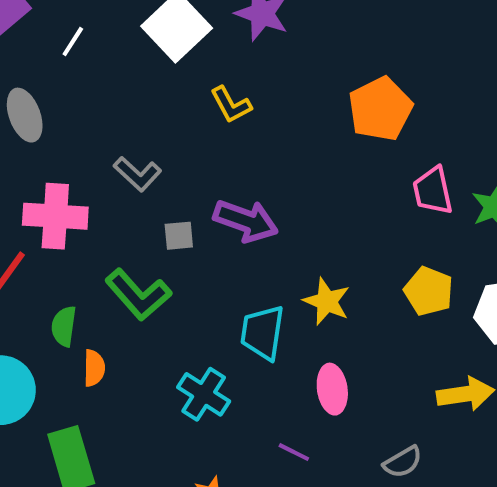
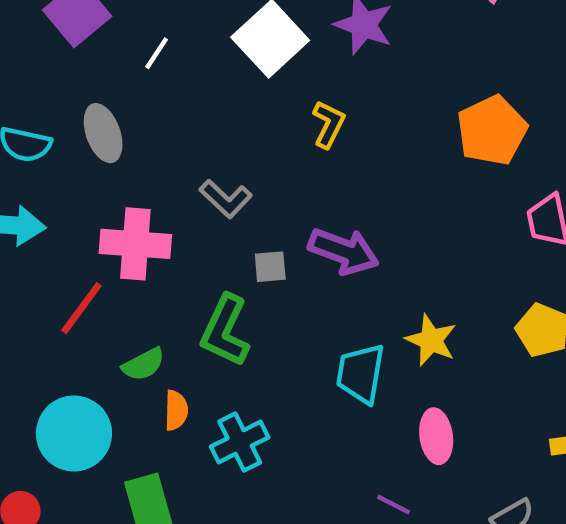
yellow L-shape: (231, 105) -> (329, 124), turned -126
green L-shape: (138, 295) -> (225, 331), turned 66
green semicircle: (64, 326) -> (143, 364), turned -126
cyan cross: (204, 394) -> (240, 442), moved, turned 30

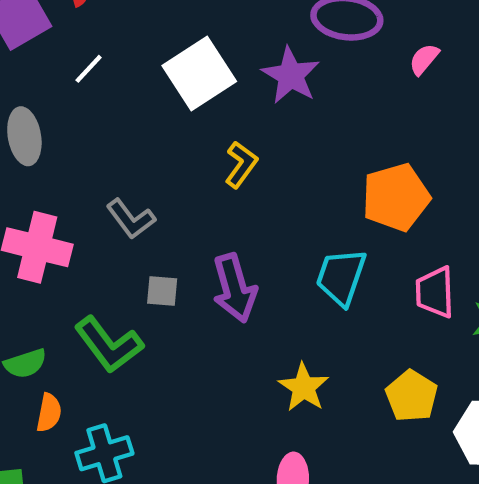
purple arrow: (343, 251) -> (235, 288), turned 44
green L-shape: (225, 331) -> (109, 345), turned -72
cyan trapezoid: (361, 374) -> (341, 277), moved

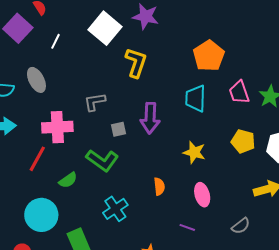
yellow L-shape: (241, 165) -> (136, 63), size x1.4
gray L-shape: (131, 219) -> (95, 102), turned 135
purple arrow: (235, 288) -> (150, 118), turned 36
orange semicircle: (49, 413) -> (159, 186), moved

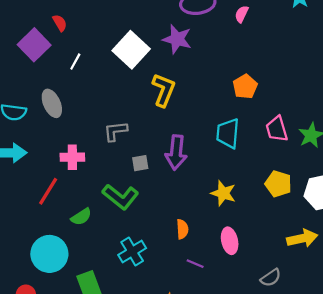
orange pentagon: (209, 56) -> (245, 87), size x0.7
pink cross: (57, 127) -> (72, 157), size x0.7
purple line: (187, 227) -> (195, 264), moved

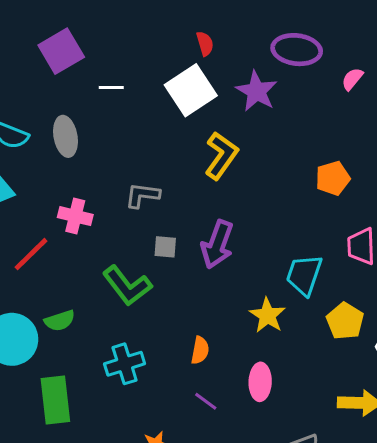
red semicircle: (60, 23) -> (205, 44), moved
white line: (75, 62) -> (111, 88), turned 48
cyan trapezoid: (228, 133) -> (304, 275), moved
green semicircle: (81, 217) -> (60, 321), moved

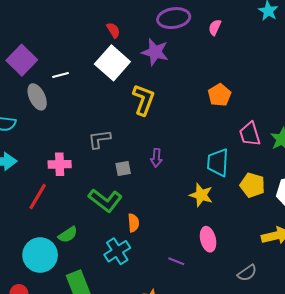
gray ellipse: (66, 136) -> (37, 97), moved
purple arrow: (217, 244) -> (156, 158), size x0.6
orange semicircle: (200, 350) -> (133, 223), moved

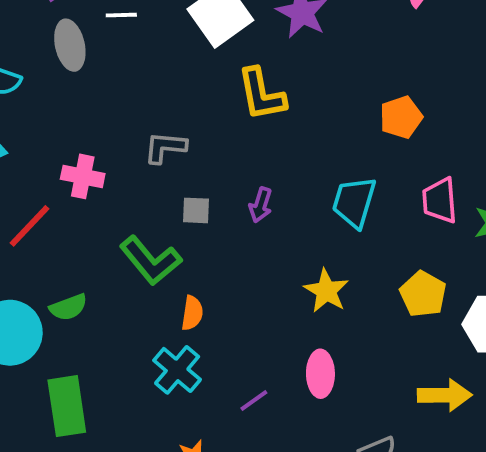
yellow L-shape: (143, 100) -> (261, 94), turned 136
cyan trapezoid: (218, 162) -> (354, 202), moved
cyan cross: (117, 251) -> (177, 370), moved, turned -30
purple line: (176, 261) -> (254, 400), turned -70

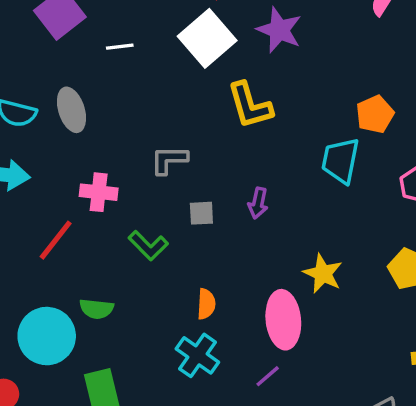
gray ellipse: (70, 45) -> (71, 110), moved
cyan trapezoid: (354, 202) -> (340, 160), moved
green L-shape: (151, 261) -> (148, 246), moved, size x0.7
green semicircle: (68, 307) -> (97, 309), turned 32
pink ellipse: (320, 374) -> (283, 320), moved, size x1.4

